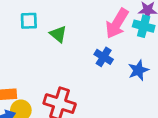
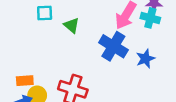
blue cross: (104, 57) -> (113, 46), size x1.6

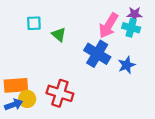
orange rectangle: (25, 81) -> (16, 85), size x1.5

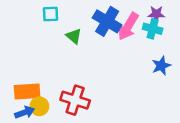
cyan square: (34, 23) -> (50, 14), moved
blue cross: (97, 54) -> (107, 21), moved
blue star: (127, 65) -> (161, 66), moved

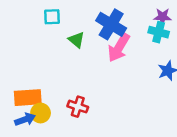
pink arrow: (128, 26) -> (119, 48), moved
red cross: (75, 100) -> (78, 107), size x0.7

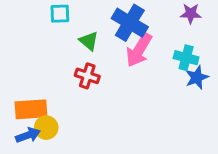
cyan cross: (159, 32) -> (186, 58), moved
red cross: (78, 107) -> (87, 76), moved

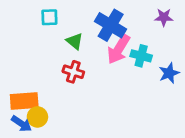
cyan cross: (186, 58) -> (141, 56), moved
blue arrow: (28, 135) -> (21, 124), turned 54

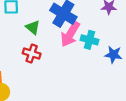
blue star: (169, 73) -> (113, 55), turned 30

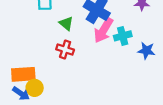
cyan cross: (90, 40) -> (123, 36), turned -30

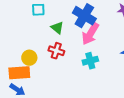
cyan cross: (123, 36) -> (90, 61), moved
yellow circle: (35, 88) -> (29, 58), moved

